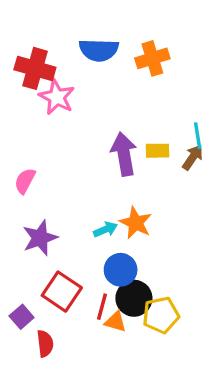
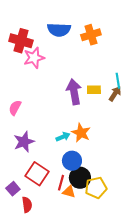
pink star: (57, 97) -> (34, 58), turned 30

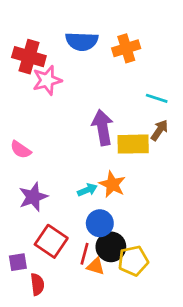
cyan line: (118, 81) -> (157, 98), moved, turned -63
yellow rectangle: (94, 90) -> (133, 144), moved, size x1.6
pink semicircle: (15, 108) -> (21, 150), turned -84
purple square: (13, 189) -> (18, 262), turned 32

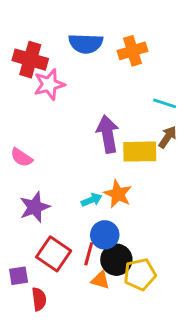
red line: (85, 254) -> (89, 254), moved

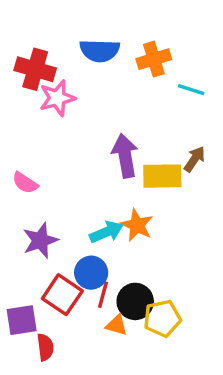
cyan line: (165, 103) -> (191, 90), moved
cyan arrow: (92, 200) -> (106, 232), size x1.4
blue circle: (105, 235) -> (91, 273), moved
purple square: (19, 276) -> (22, 320), size x1.4

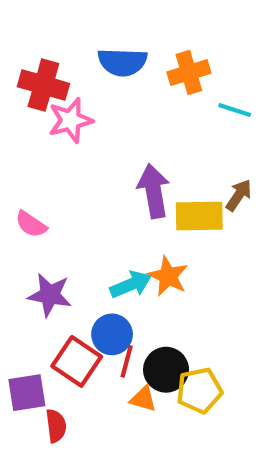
purple star: (40, 240) -> (50, 295), turned 30

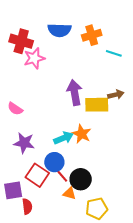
brown arrow: (239, 195) -> (116, 95), turned 42
red line: (127, 361) -> (61, 175), turned -56
yellow pentagon: (199, 390) -> (97, 208), moved

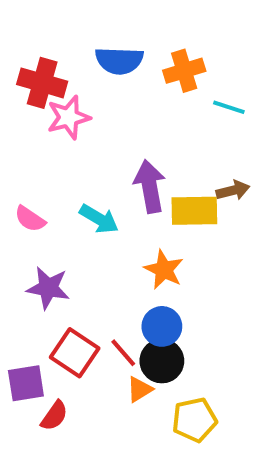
cyan arrow: (63, 138) -> (99, 219), moved, turned 54
blue circle: (54, 162) -> (162, 326), moved
orange triangle: (70, 193) -> (140, 389), turned -48
red semicircle: (27, 206) -> (54, 416), turned 42

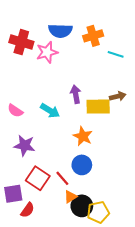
pink star: (69, 117) -> (47, 52), moved
purple arrow: (150, 186) -> (76, 94), size x0.7
black circle: (162, 361) -> (82, 206), moved

